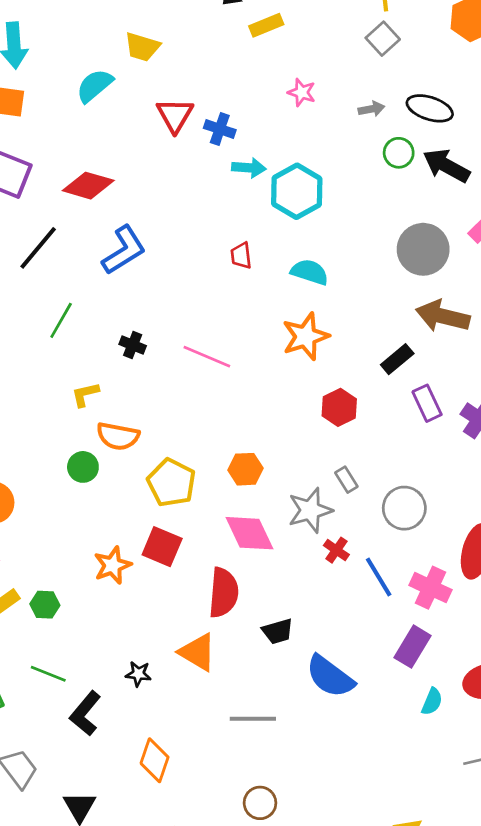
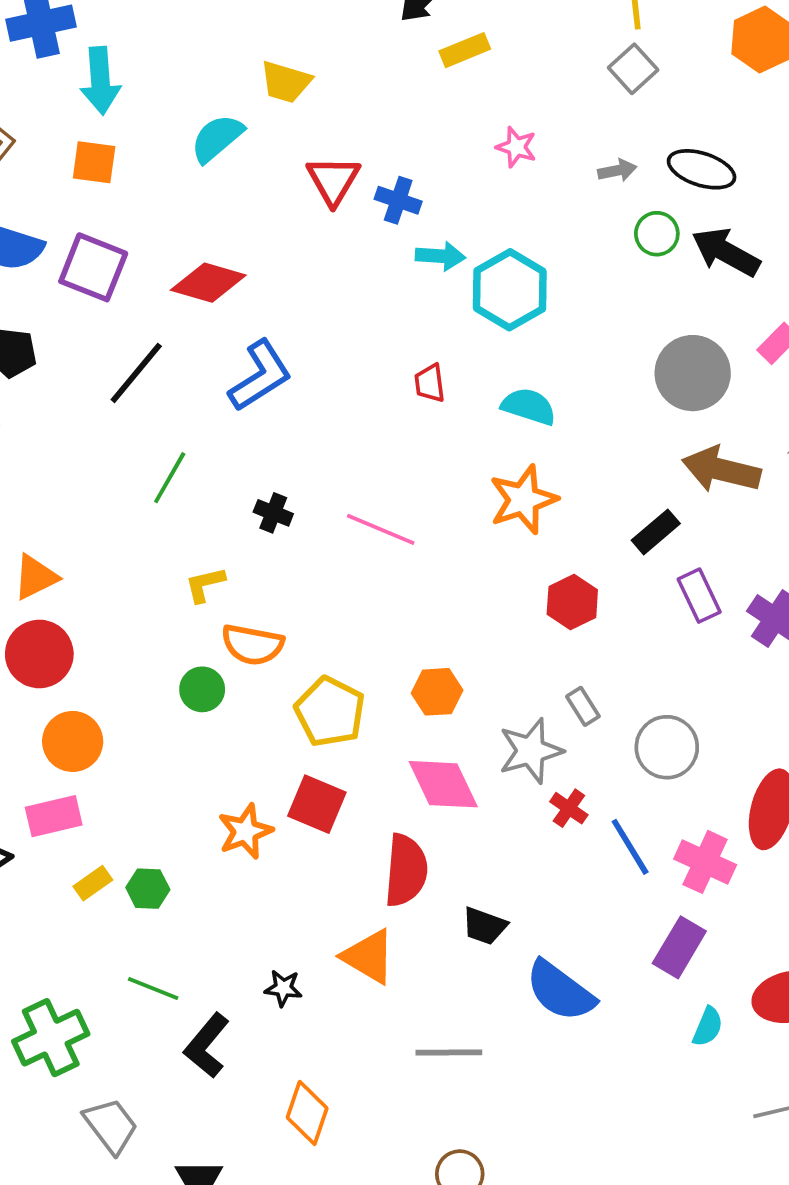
black trapezoid: (278, 631) -> (484, 926), turned 36

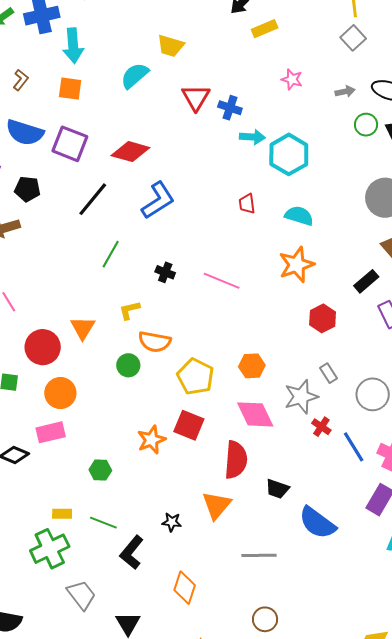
orange triangle: (35, 577) -> (83, 328), moved, turned -32
yellow rectangle: (93, 883) -> (62, 514), moved, turned 36
orange triangle: (369, 956) -> (217, 505), turned 40

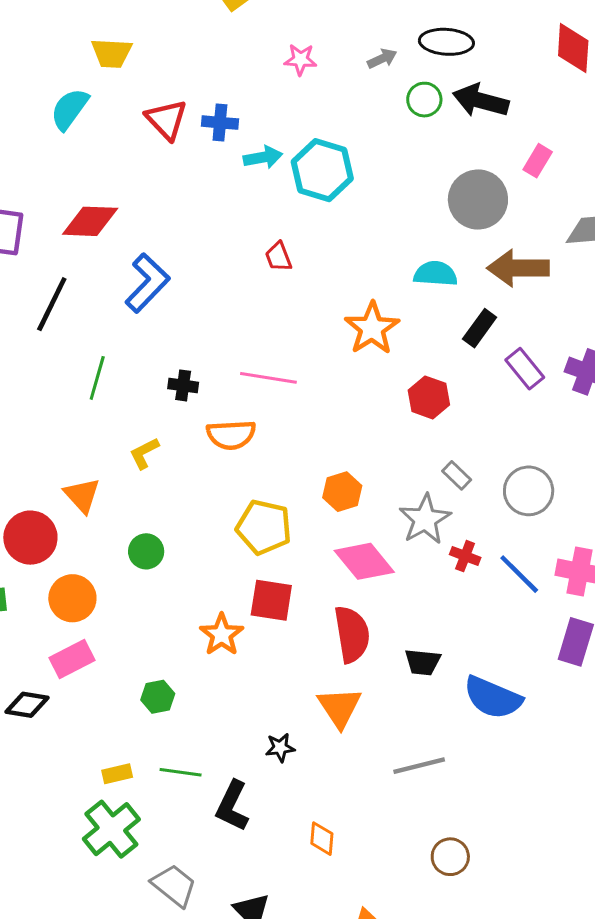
cyan semicircle: (299, 216) -> (436, 274), moved
orange semicircle: (155, 342) -> (231, 435), moved
green circle: (128, 365) -> (146, 551), moved
orange diamond: (185, 588) -> (322, 839), size x0.7

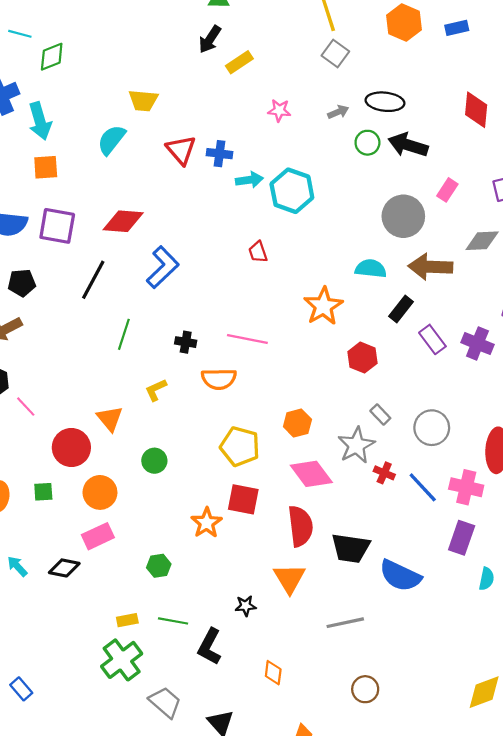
black trapezoid: (423, 662) -> (351, 548), size x1.5

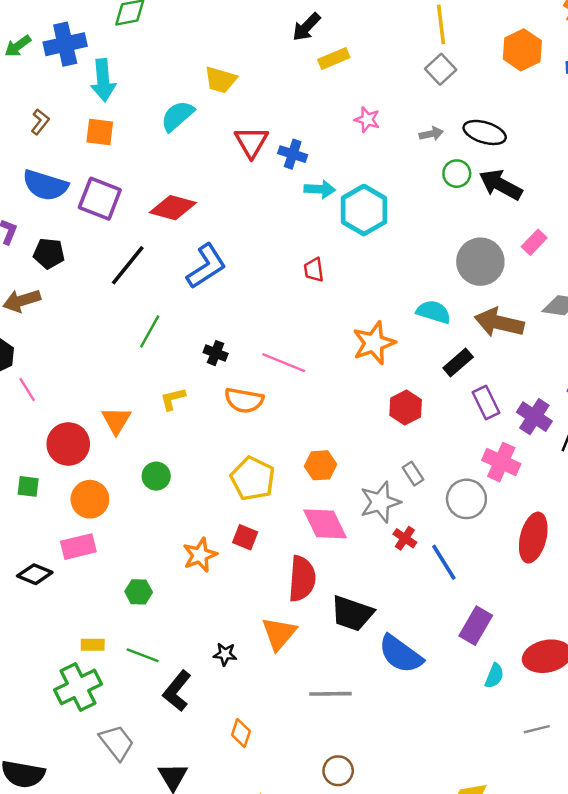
pink cross: (466, 487) -> (501, 462), moved
red square: (243, 499) -> (245, 537), size x0.7

